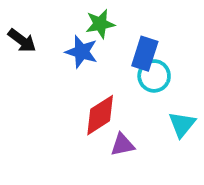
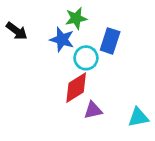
cyan circle: (154, 76) -> (86, 58), moved
cyan triangle: (182, 124) -> (138, 117), moved, turned 40

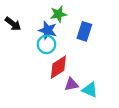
cyan circle: (86, 58) -> (47, 44), moved
cyan triangle: (138, 117) -> (90, 90), moved, turned 35

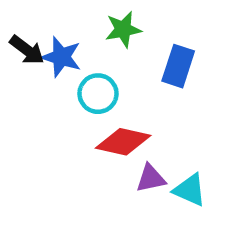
blue star: (48, 30) -> (61, 57), moved
red diamond: (58, 67) -> (123, 142), turned 45

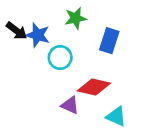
red diamond: (123, 142) -> (94, 87), moved
purple triangle: (151, 178) -> (70, 105), moved, turned 36

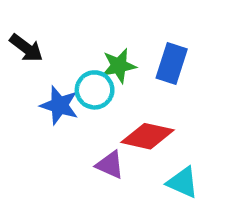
green star: (76, 18) -> (119, 66), moved
blue star: (38, 35) -> (59, 105), moved

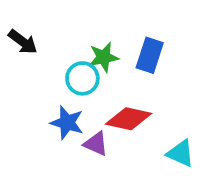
blue star: (59, 105) -> (67, 123), moved
cyan triangle: (183, 182) -> (180, 153), moved

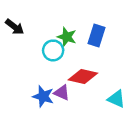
green star: (104, 57) -> (67, 37), turned 30
blue star: (67, 123) -> (43, 96), moved

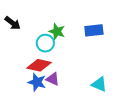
blue rectangle: (97, 36) -> (94, 30), moved, turned 66
red diamond: (83, 77) -> (39, 65), moved

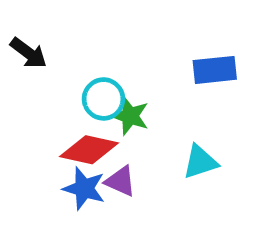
green star: (57, 31) -> (130, 116), moved
cyan triangle: (99, 84) -> (200, 162), moved, turned -42

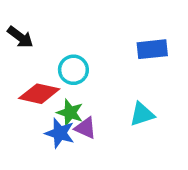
green star: (130, 116) -> (70, 113), moved
red diamond: (89, 150) -> (39, 94), moved

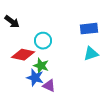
cyan triangle: (142, 114) -> (91, 54), moved
purple triangle: (85, 128) -> (49, 86), moved

